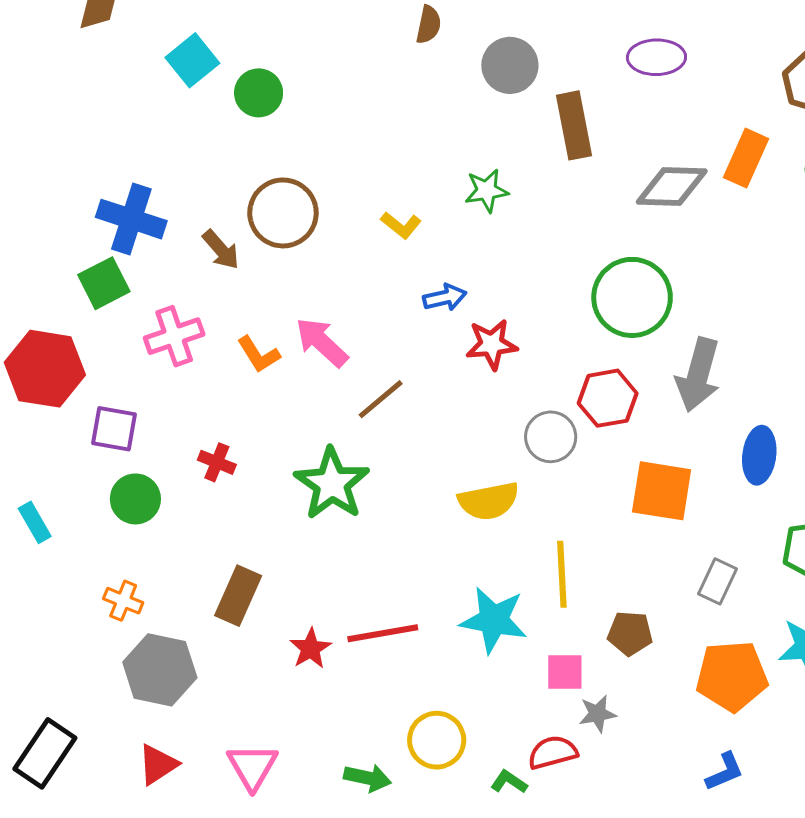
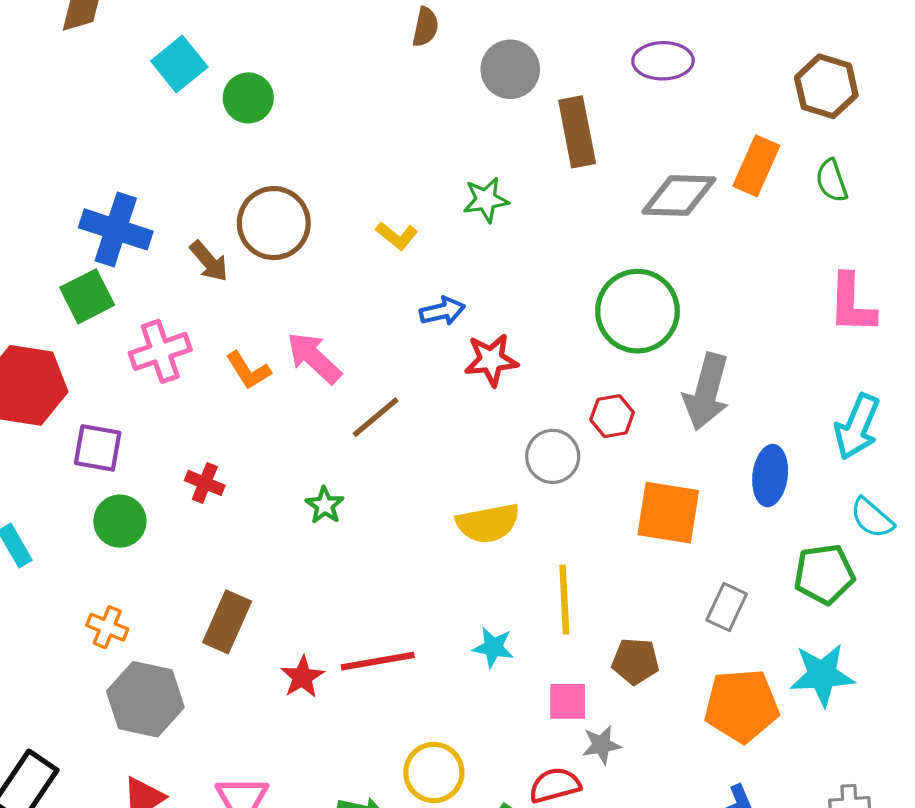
red hexagon: (608, 398) -> (612, 416), size x0.7
green star: (332, 484) -> (325, 505), size x0.5
cyan star: (494, 620) -> (493, 647), size x0.6

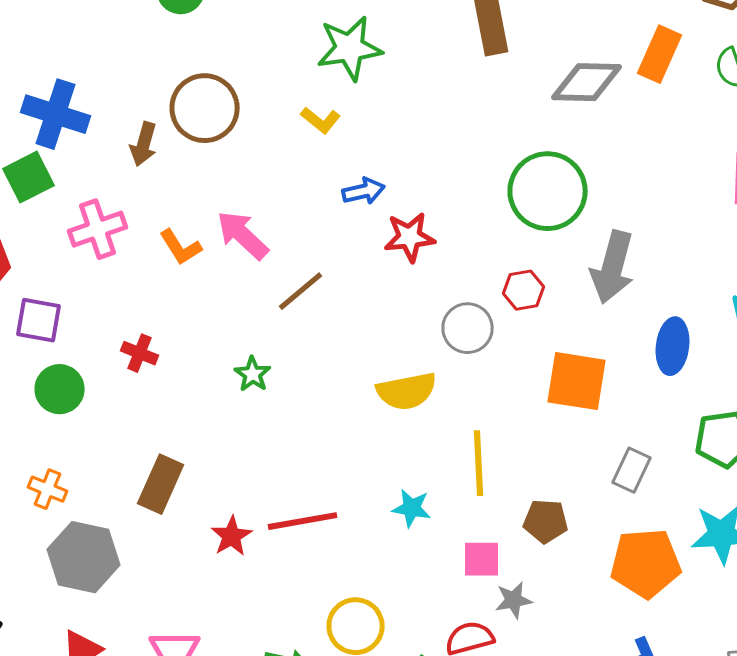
green star: (486, 200) -> (350, 48), moved, size x1.5
brown arrow: (209, 261) -> (144, 144), turned 57

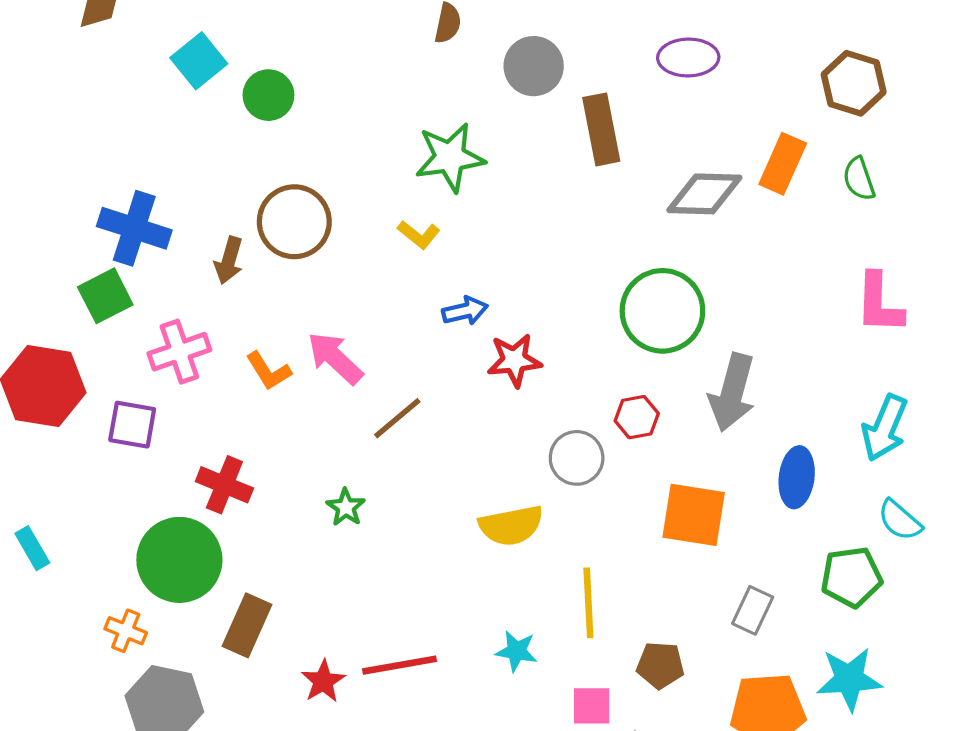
purple square: (39, 320) -> (132, 425), moved
red cross: (140, 353) -> (224, 485), size x1.4
green circle: (60, 389) -> (179, 560), moved, size x1.6

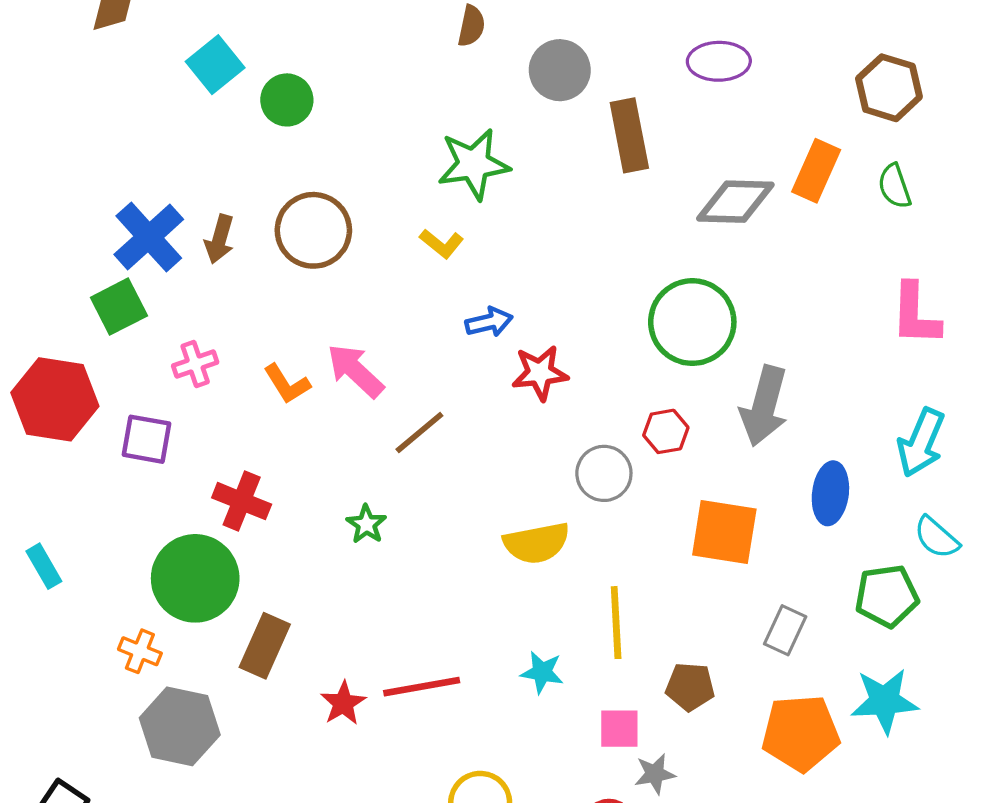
blue cross: (134, 228) -> (149, 237), turned 30
brown arrow: (229, 260) -> (219, 239), moved
pink cross: (179, 352) -> (195, 364), size x0.7

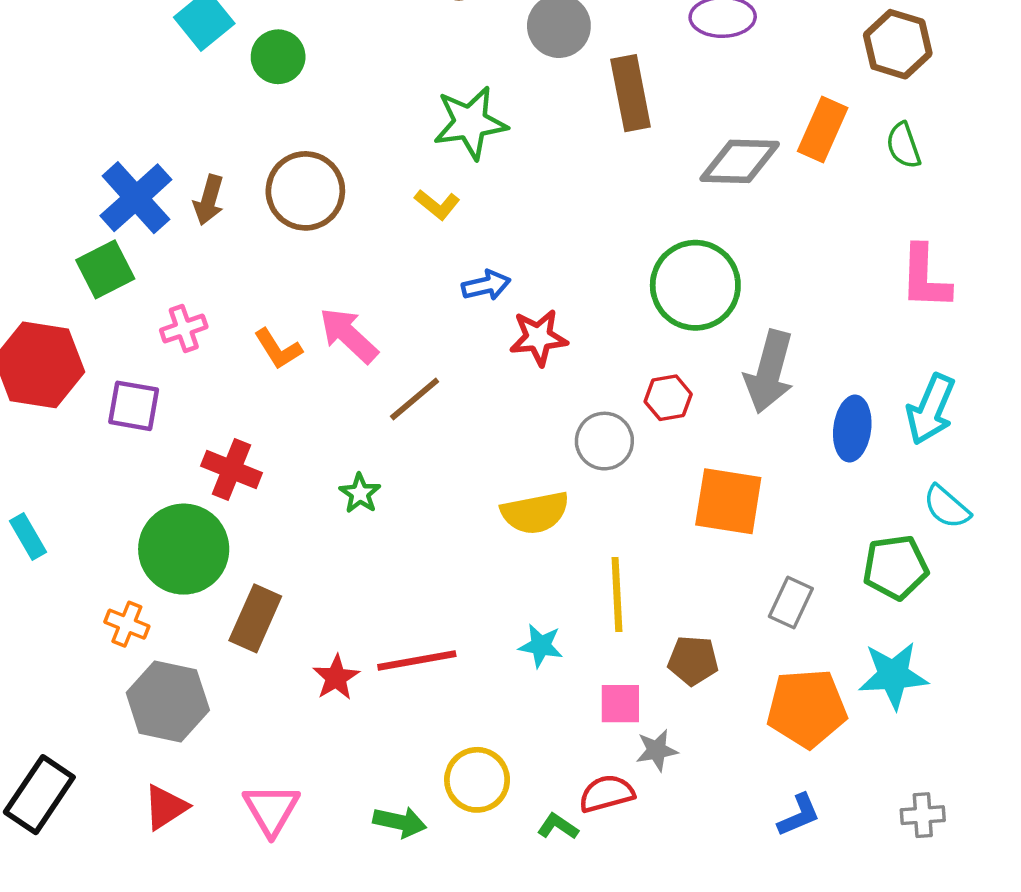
blue ellipse: (830, 493) -> (852, 429), moved

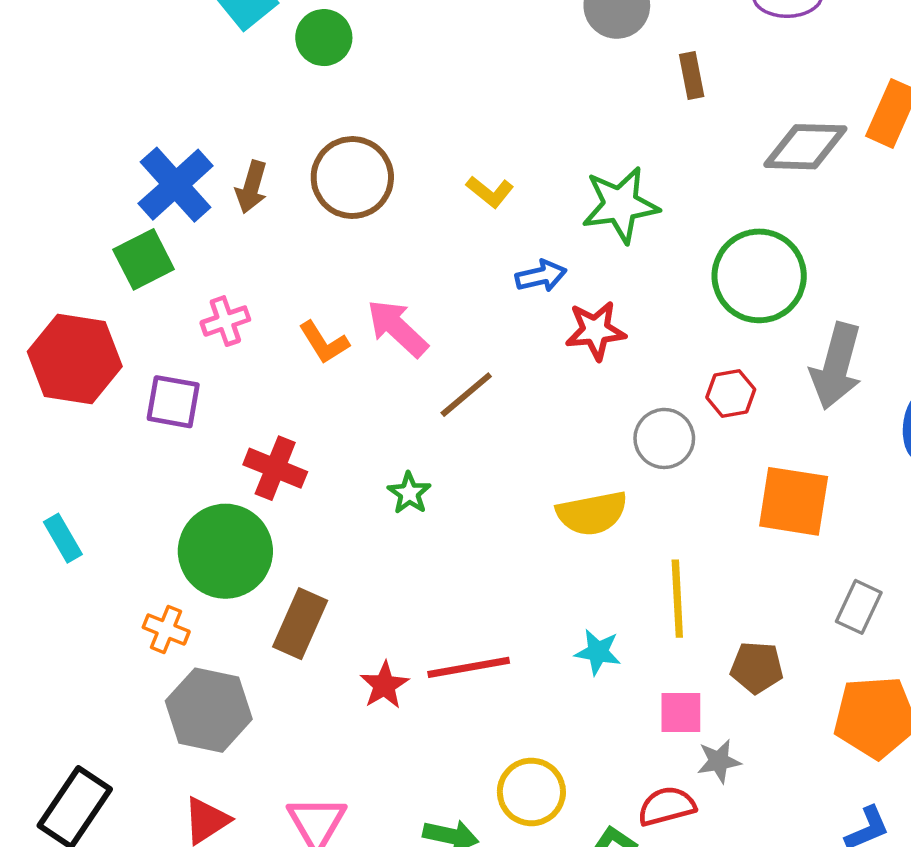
brown rectangle: (631, 93) -> (692, 76), size x0.6
green star: (470, 123) -> (620, 205), moved

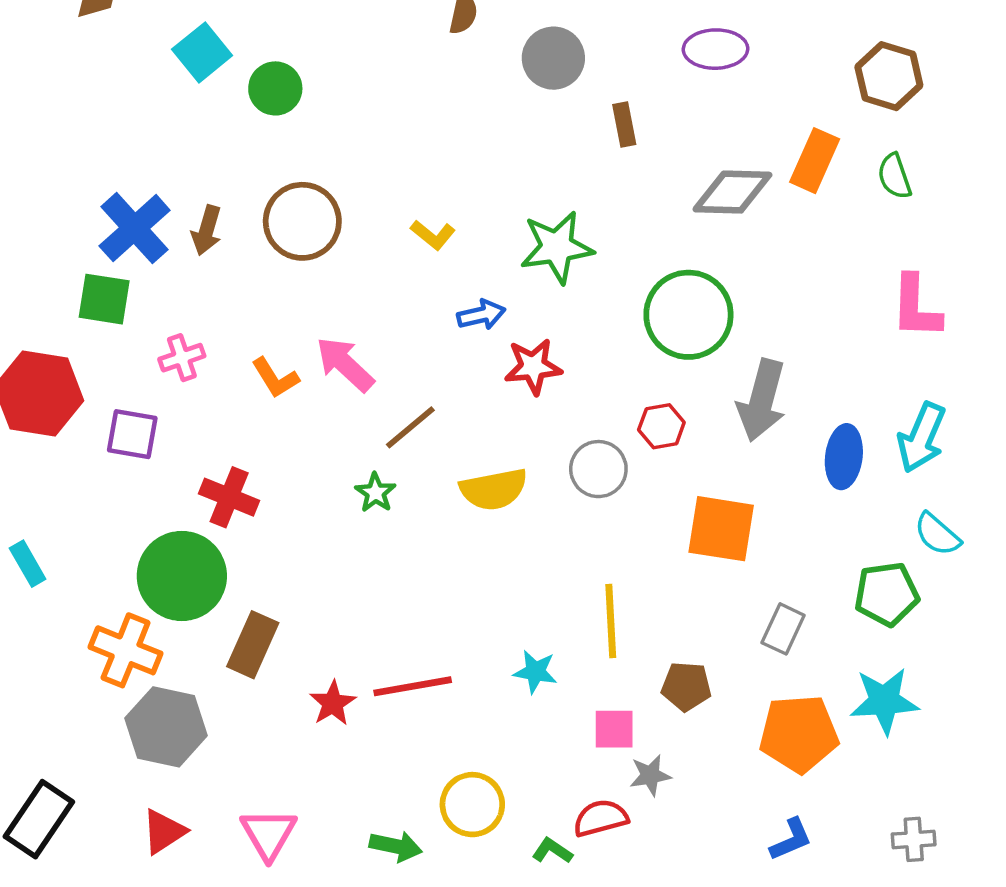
green square: (144, 259) -> (104, 299), turned 36
green star: (409, 493) -> (375, 493), moved
yellow semicircle: (592, 513) -> (494, 489), moved
orange cross: (166, 629) -> (126, 650), size x1.6

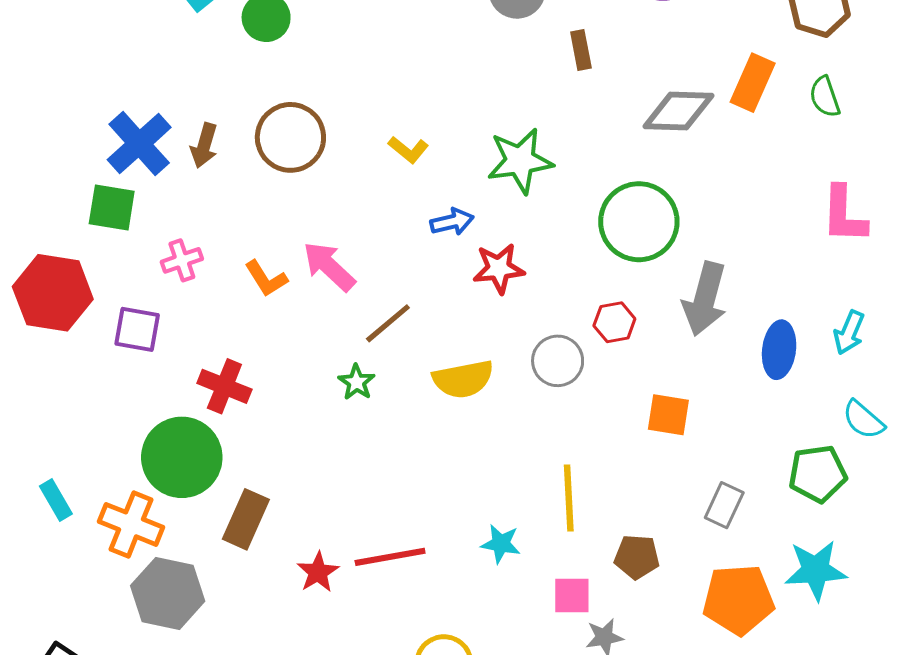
cyan arrow: (922, 437) -> (849, 332), size x0.7
orange square: (721, 529) -> (668, 415), size x0.7
cyan rectangle: (28, 564) -> (56, 500), moved

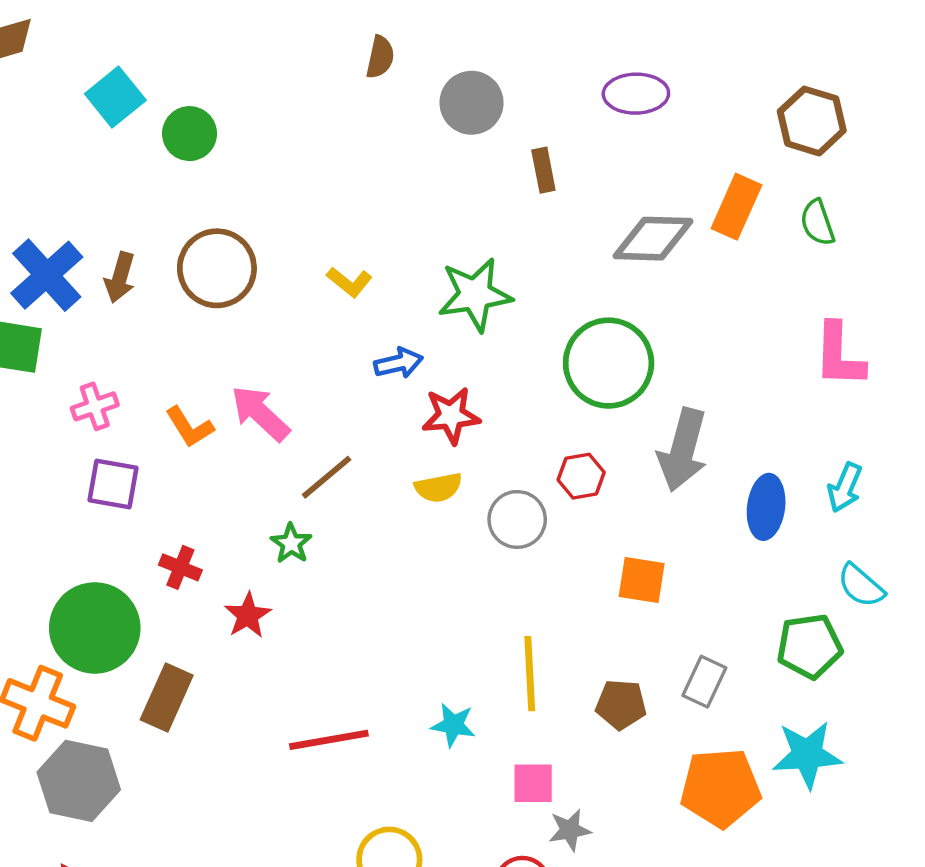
purple square: (137, 329) -> (113, 484), moved
yellow semicircle: (463, 379) -> (438, 488), moved, size x0.7
red cross: (224, 386) -> (180, 567), moved, size x0.7
brown pentagon: (637, 557) -> (621, 704), moved
red star: (318, 572) -> (248, 615), moved

